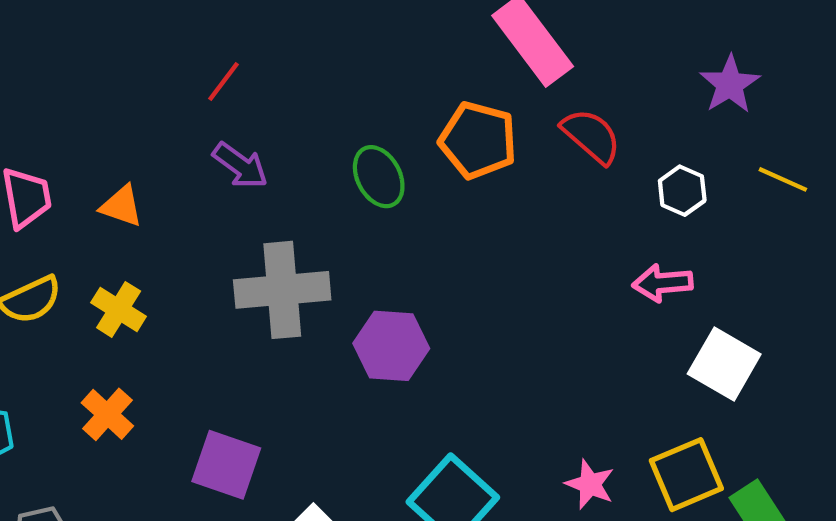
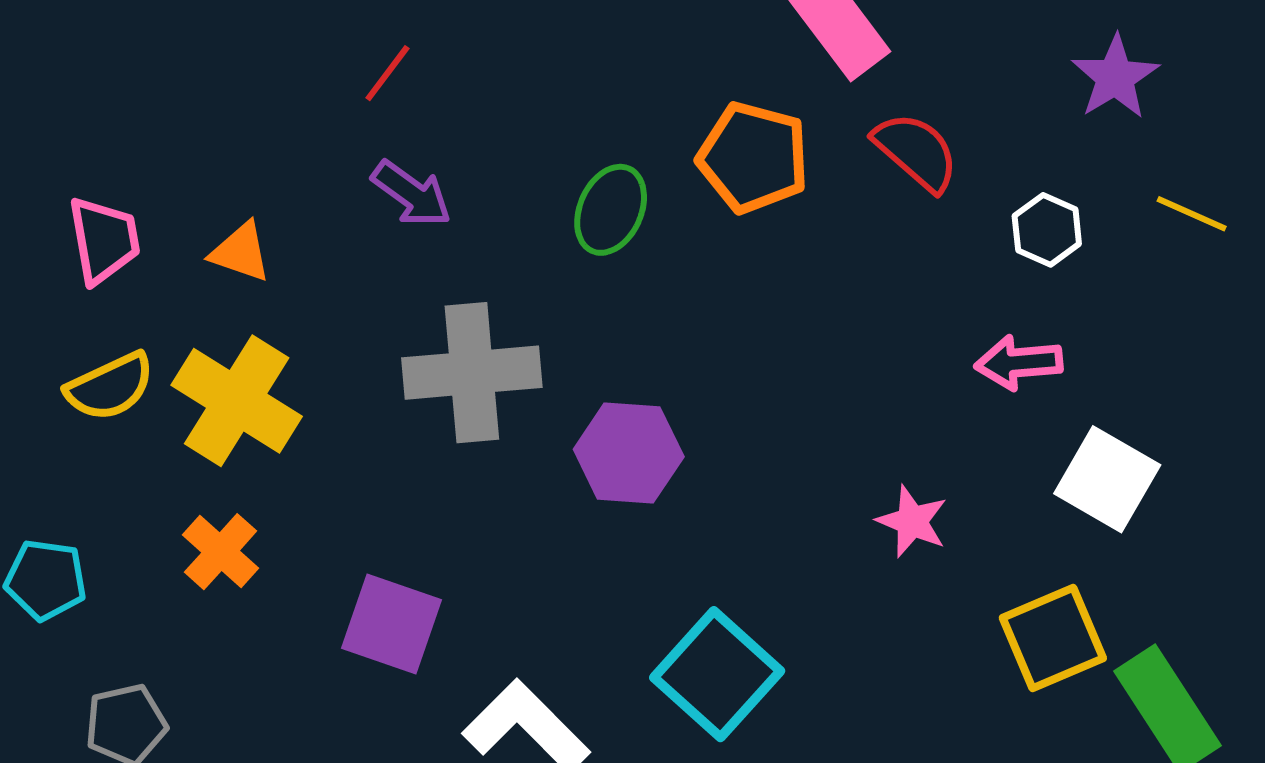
green ellipse: (379, 177) -> (611, 210), turned 52
yellow cross: (119, 309) -> (237, 401), size x1.6
pink star: (590, 484) -> (912, 521), moved

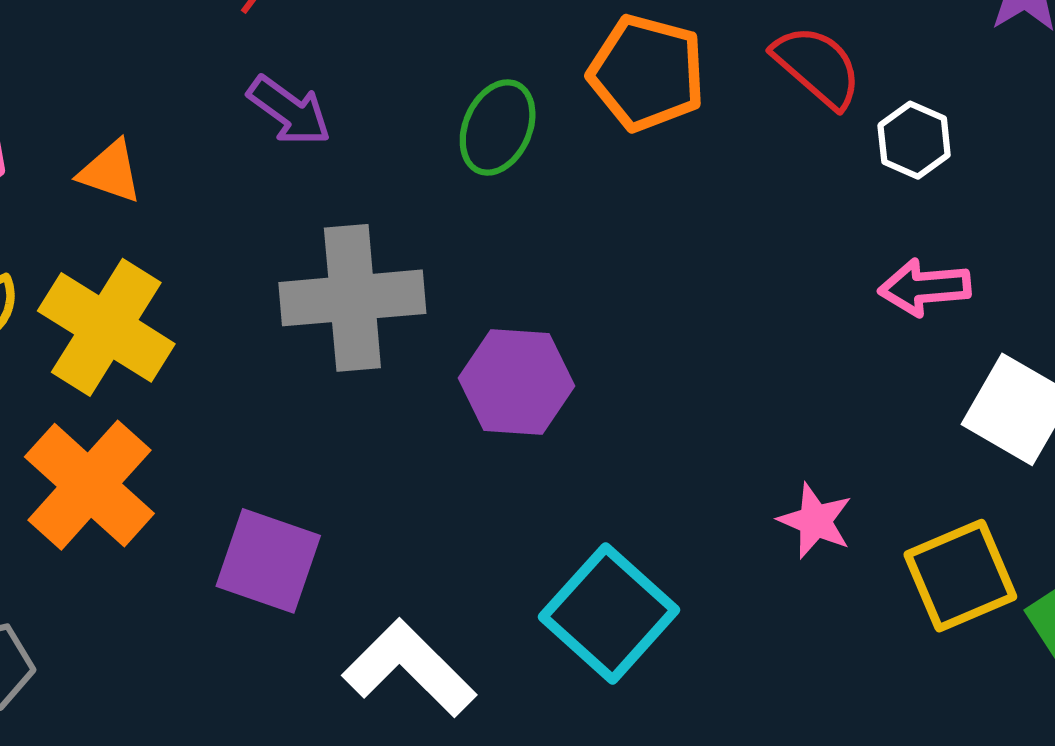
white hexagon: (1047, 230) -> (914, 140), moved
pink star: (912, 521) -> (815, 521), moved
orange cross: (221, 552) -> (89, 485), size x1.6

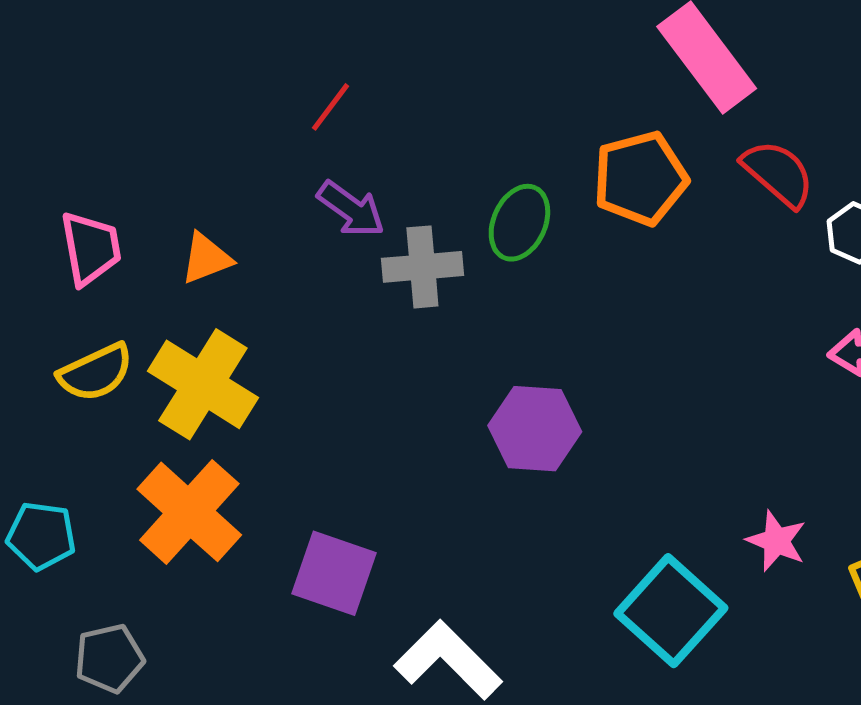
orange pentagon: (647, 73) -> (640, 178), turned -30
orange triangle: (110, 172) -> (206, 258), turned -40
gray cross: (352, 298) -> (422, 267), moved, size x0.7
cyan square: (609, 613) -> (671, 611), moved

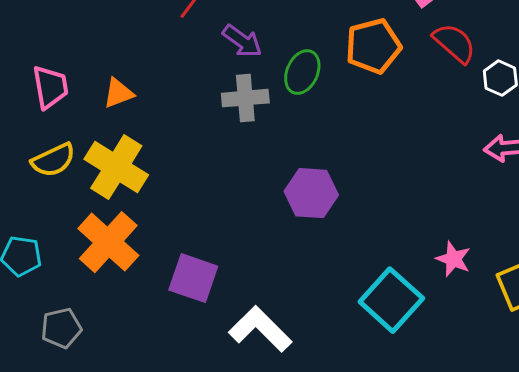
purple arrow: (351, 209) -> (242, 41), moved

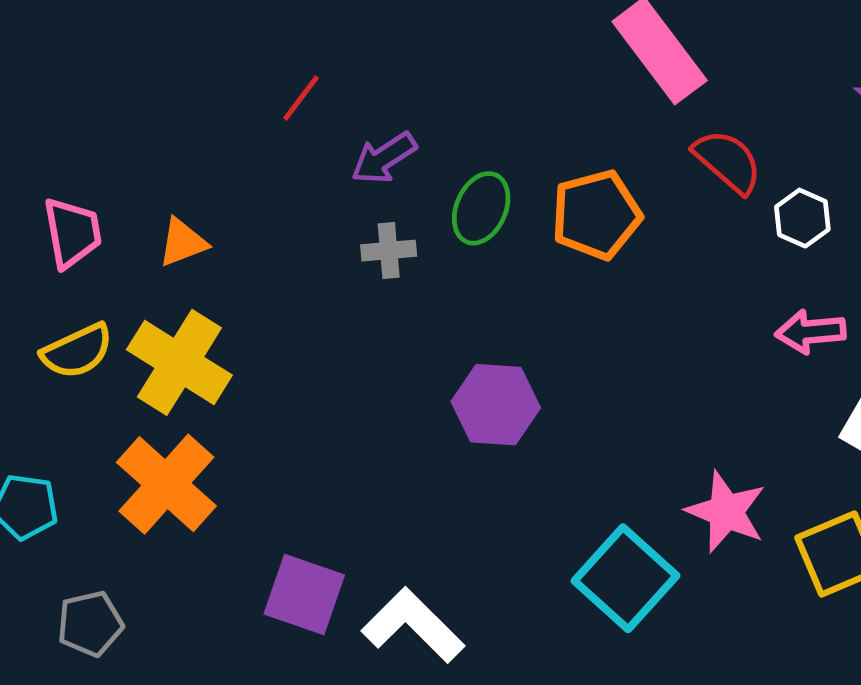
purple arrow: (242, 41) -> (384, 158), turned 111
orange pentagon: (373, 46) -> (596, 215), moved
gray cross: (245, 98) -> (389, 251), size x0.7
pink star: (453, 259) -> (726, 512), size x1.4
purple square: (193, 278) -> (304, 594), moved

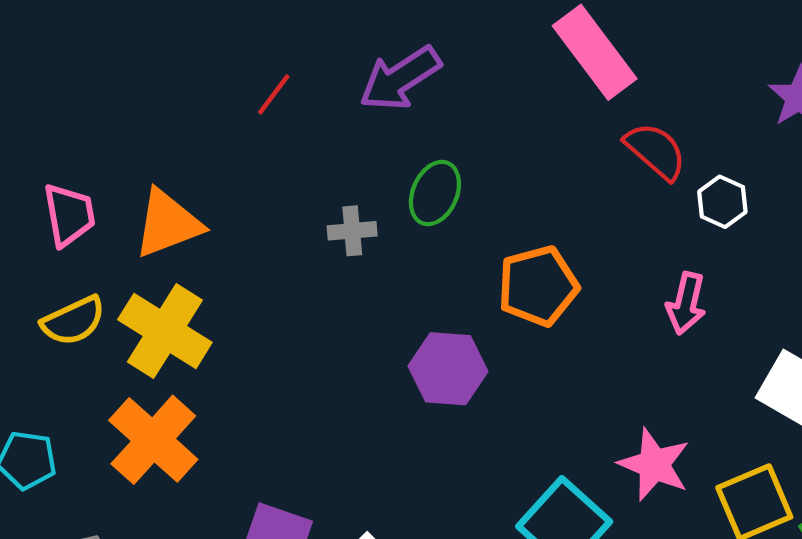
purple arrow: (384, 158) -> (400, 78), moved, size x1.4
orange pentagon: (596, 215) -> (538, 286), moved
orange triangle: (183, 242) -> (168, 224), size x1.6
pink arrow: (810, 332) -> (686, 303), moved, turned -72

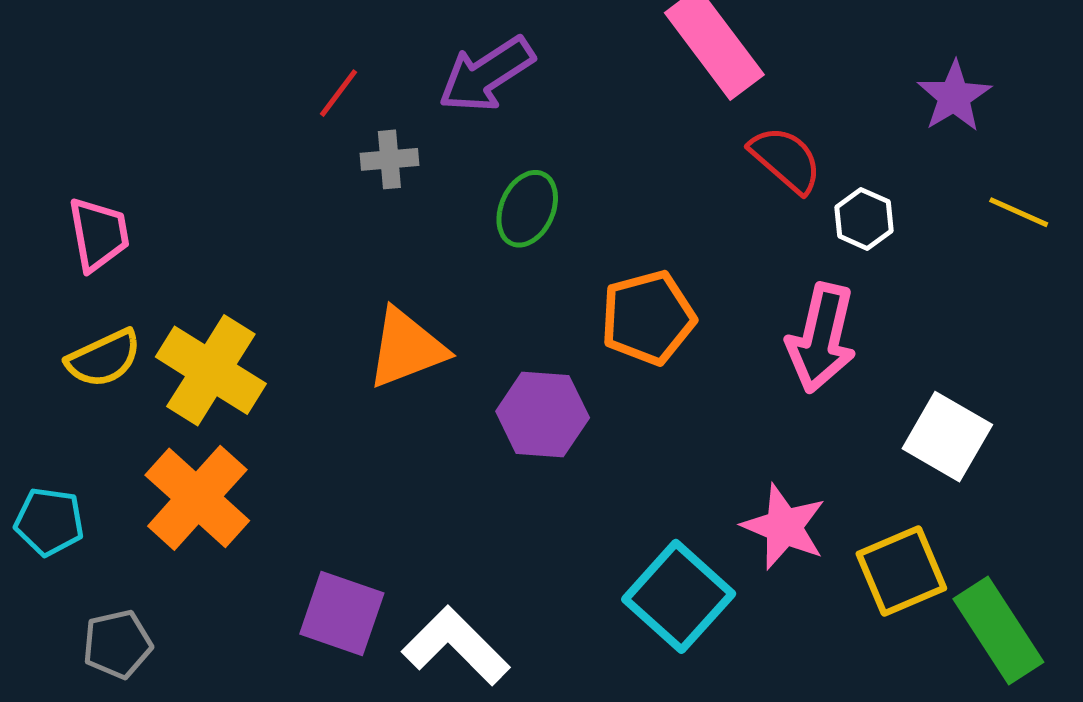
orange triangle: (168, 224) -> (406, 348), moved
gray cross: (352, 231) -> (389, 159), moved
pink arrow: (686, 303) -> (821, 338), size x1.5

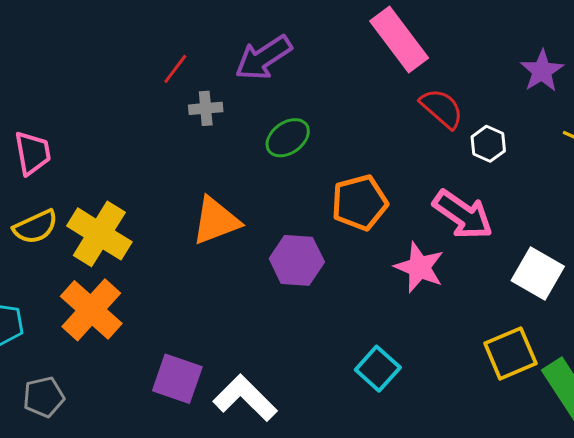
green ellipse: (527, 209) -> (288, 138), turned 30
pink arrow: (821, 338) -> (463, 215), turned -68
pink star: (784, 527) -> (419, 267), moved
cyan square: (679, 596) -> (378, 369), size x0.7

